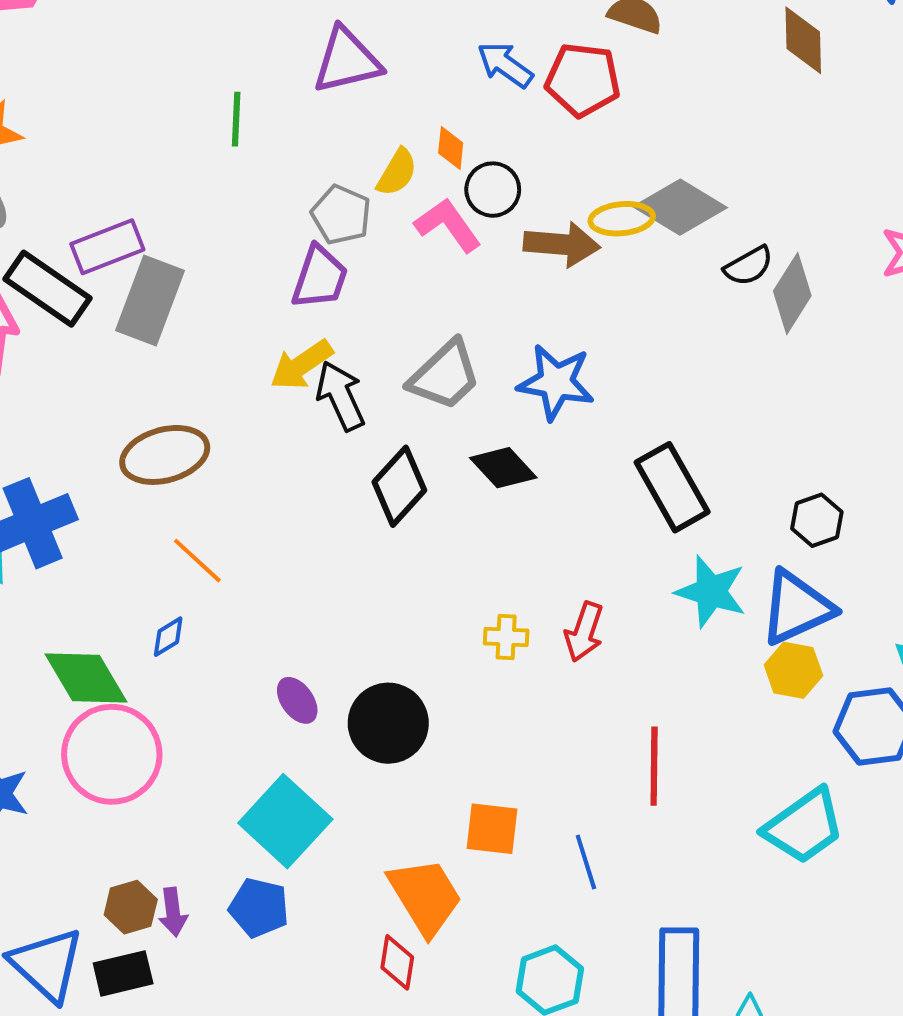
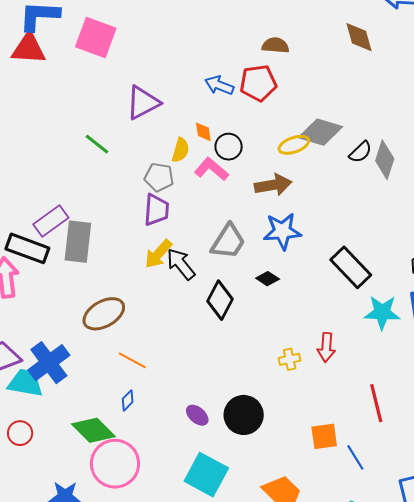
green line: (236, 119) -> (97, 144), turned -40
brown arrow: (562, 244) -> (273, 185), moved
black diamond: (503, 468) -> (268, 279), size x0.7
orange square: (492, 829) -> (324, 436), moved

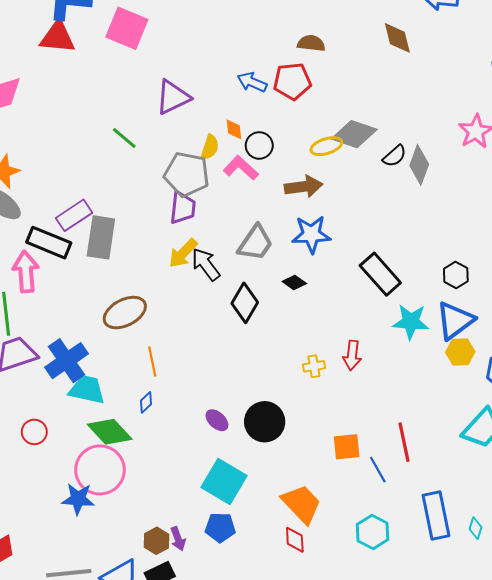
gray pentagon: (159, 177) -> (187, 174), size x1.5
orange line: (132, 360) -> (152, 361), turned 48
cyan trapezoid: (25, 383) -> (87, 390), moved
red line: (376, 403) -> (404, 442), moved
pink circle: (115, 464) -> (100, 470), moved

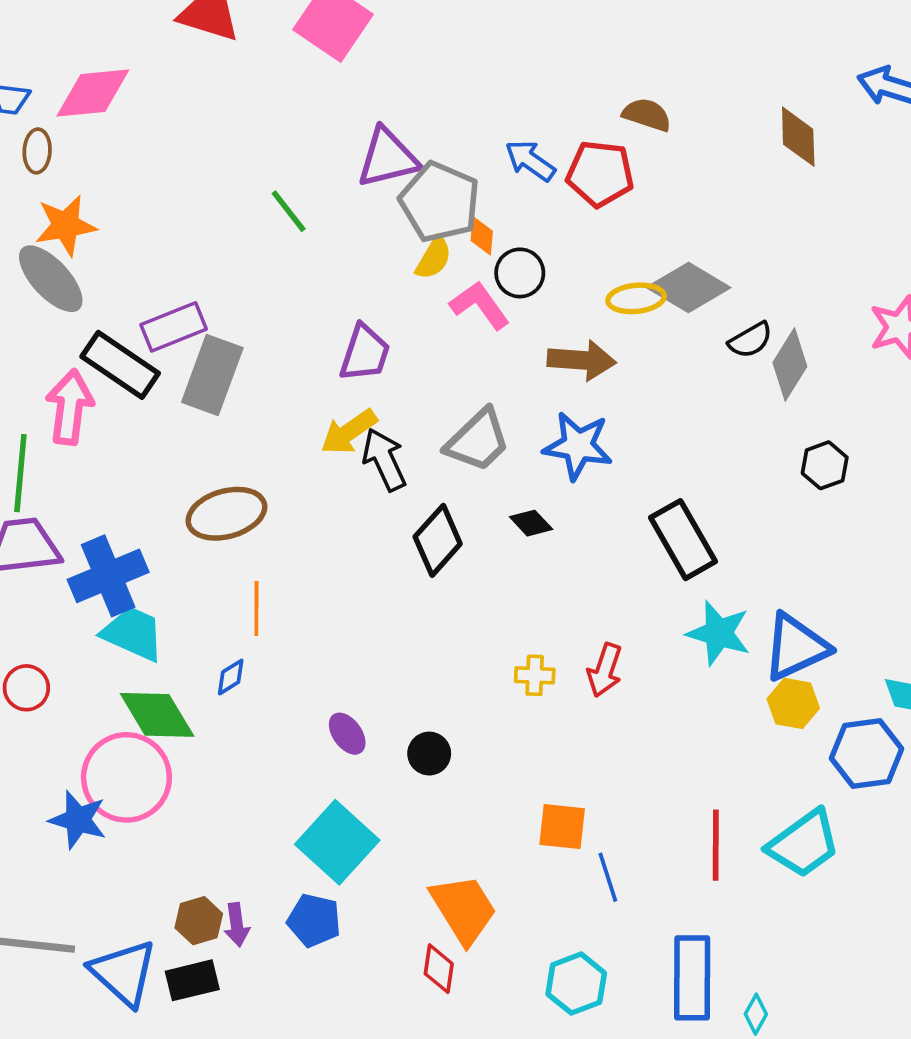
gray pentagon: (187, 174) -> (440, 202), moved
black hexagon: (456, 275) -> (825, 465), moved
black circle: (265, 422) -> (429, 754), size x0.6
red line: (404, 442) -> (716, 845), moved

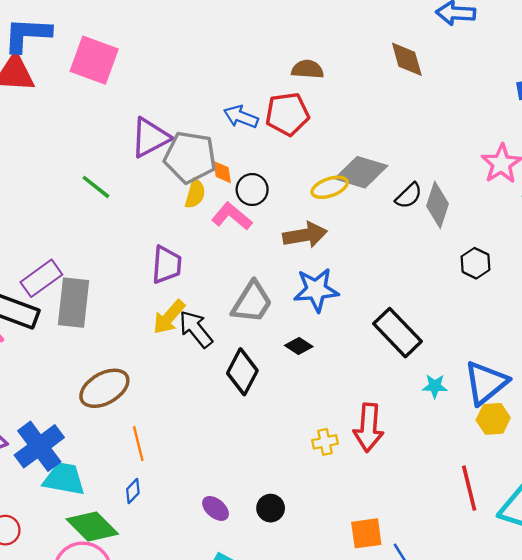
cyan star: (719, 633) -> (435, 386), size x0.6
red arrow: (605, 670) -> (369, 428), size x1.4
red line: (716, 845) -> (469, 488), moved

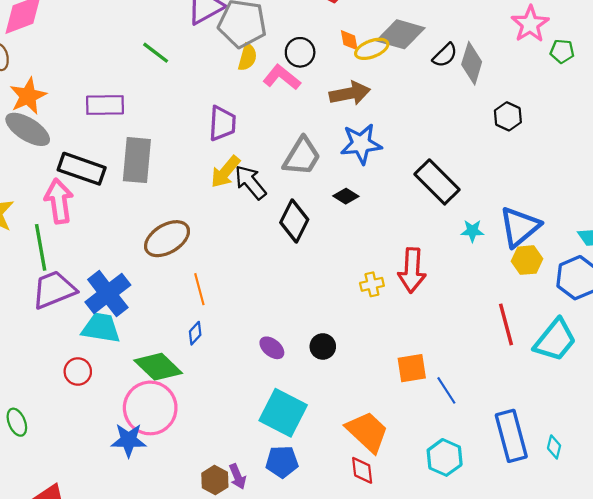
orange diamond: (222, 172) -> (349, 40), moved
purple rectangle: (41, 278) -> (105, 105), moved, turned 36
cyan trapezoid: (64, 479) -> (101, 328), moved

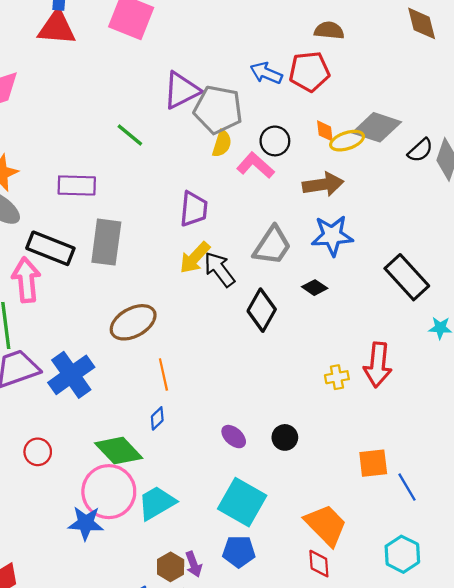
cyan trapezoid: (101, 328) -> (157, 503), moved, turned -42

